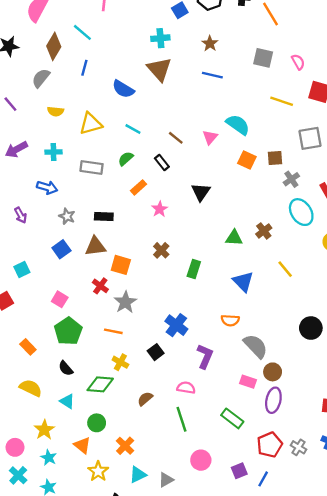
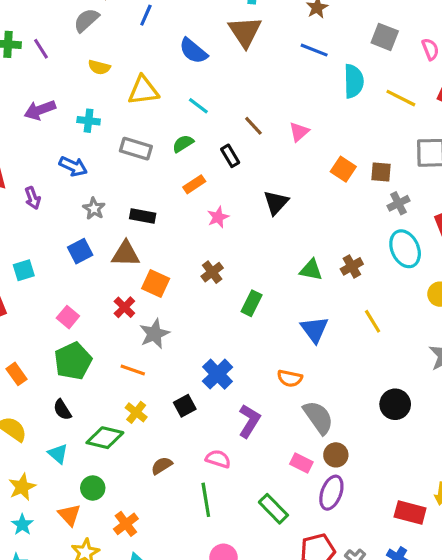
cyan semicircle: (238, 125) -> (354, 81), moved, turned 45

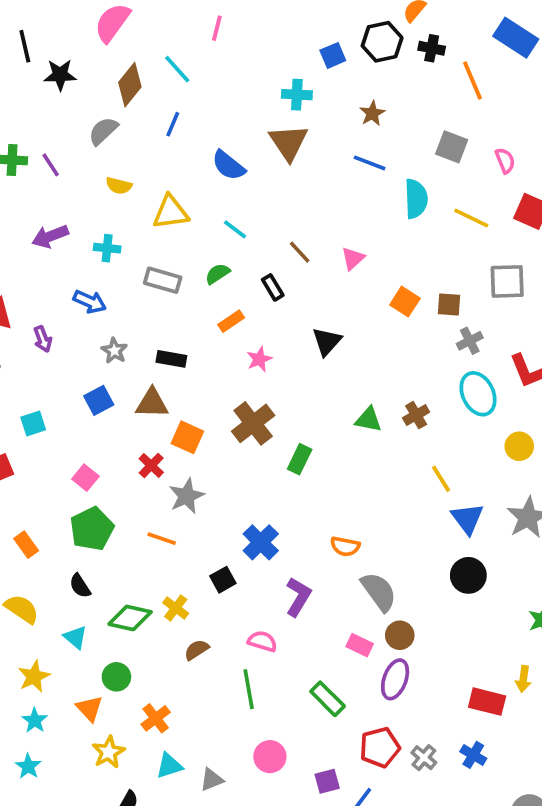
brown cross: (212, 272) -> (253, 423), size x1.6
blue triangle: (315, 329) -> (467, 519), moved
yellow cross: (136, 412) -> (176, 608), moved

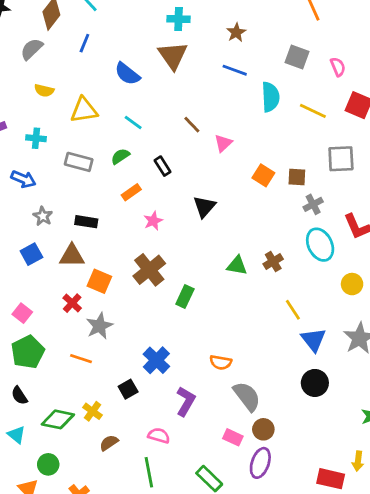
brown line: (300, 252) -> (192, 125), moved

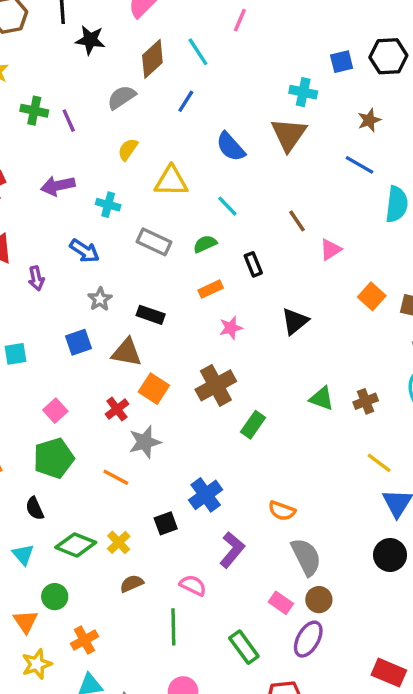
yellow semicircle: (44, 90) -> (128, 149), turned 102
yellow line: (293, 310) -> (379, 463), turned -30

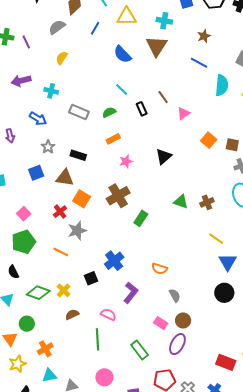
yellow triangle: (171, 181) -> (127, 17), moved
black rectangle: (253, 264) -> (142, 109), moved
gray semicircle: (306, 557) -> (175, 295), size x0.6

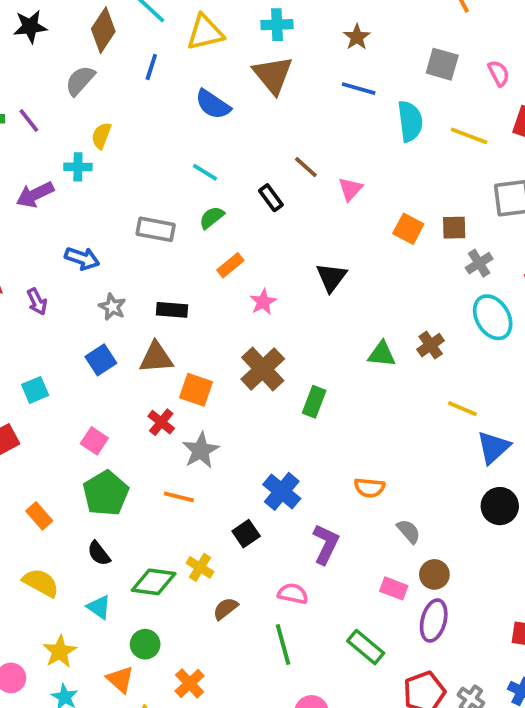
cyan line: (122, 90) -> (205, 172), moved
cyan cross: (51, 91) -> (78, 167), moved
blue triangle: (228, 262) -> (493, 447), turned 30

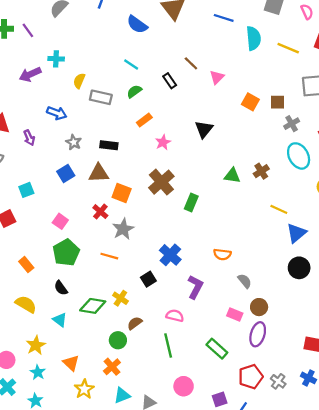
yellow semicircle: (101, 136) -> (79, 81), moved
green circle: (145, 644) -> (118, 340), moved

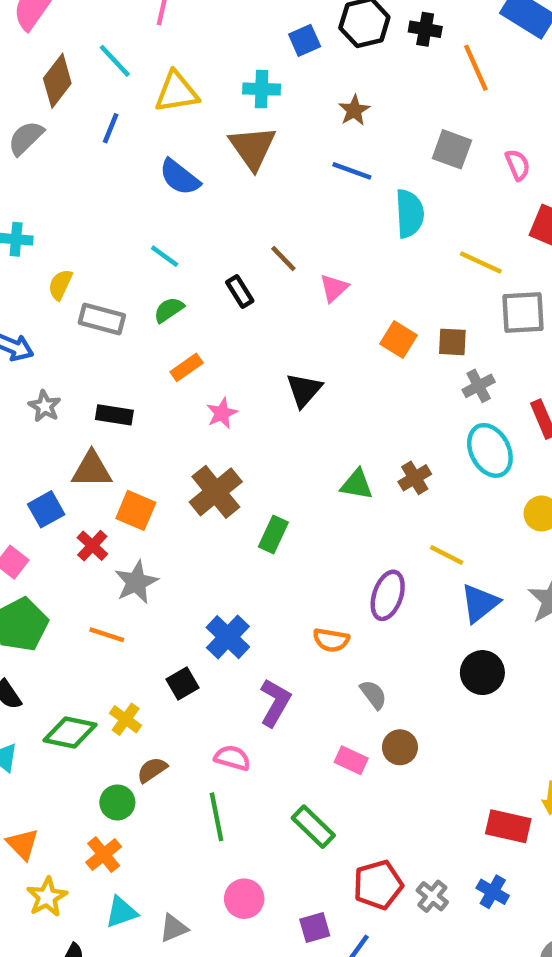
yellow line: (288, 48) -> (481, 263), moved
blue square: (66, 173) -> (46, 509), moved
purple ellipse: (258, 334) -> (388, 595), moved

